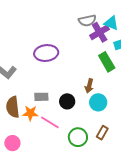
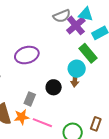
gray rectangle: (41, 97) -> (30, 99), turned -56
black circle: (67, 101) -> (54, 87), moved
cyan circle: (98, 102) -> (77, 69), moved

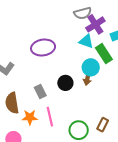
cyan triangle: (86, 14) -> (86, 41), moved
gray rectangle: (30, 99) -> (40, 91), turned -56
orange star: (22, 117) -> (30, 117), moved
pink line: (42, 123) -> (50, 117), turned 48

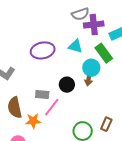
purple cross: (95, 24) -> (94, 25), turned 30
cyan triangle: (86, 41) -> (75, 46), moved
gray rectangle: (40, 91) -> (42, 94), turned -56
pink line: (50, 117) -> (52, 107), moved, turned 54

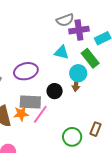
purple ellipse: (43, 50) -> (26, 71), moved
gray rectangle: (42, 94) -> (30, 102), size x1.5
orange star: (33, 121) -> (21, 114), moved

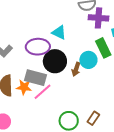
cyan triangle: (62, 52) -> (59, 33), moved
brown arrow: (76, 84) -> (76, 69), moved
black circle: (55, 91) -> (55, 61), moved, size x1.5

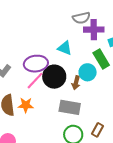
cyan triangle: (59, 33) -> (65, 48), moved
gray rectangle: (35, 78) -> (70, 107), moved
pink line: (43, 92) -> (35, 81), moved

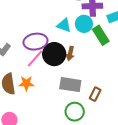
cyan circle: (88, 72) -> (84, 24), moved
brown arrow: (76, 83) -> (70, 53), moved
brown rectangle: (98, 130) -> (95, 94), moved

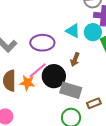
black circle: (54, 54) -> (54, 76), moved
pink line: (35, 59) -> (38, 70), moved
brown rectangle: (95, 94) -> (94, 103), turned 32

